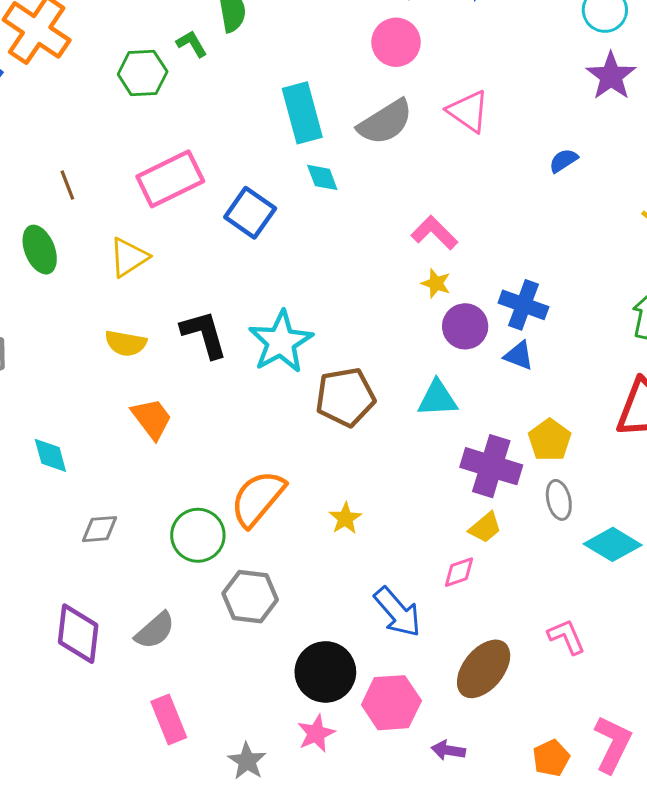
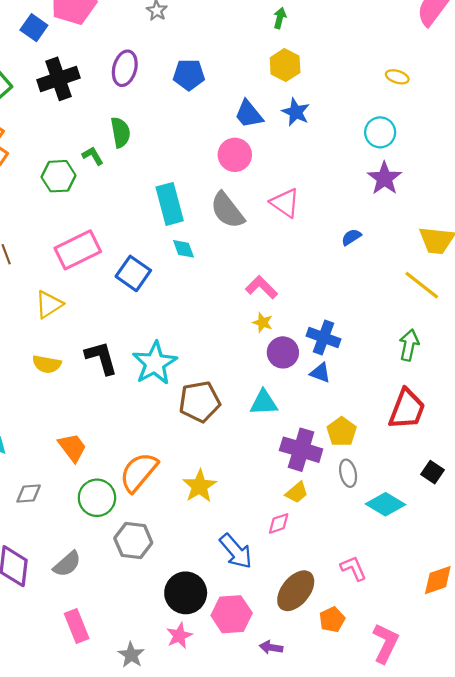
gray semicircle: (385, 122) -> (227, 210), turned 84
orange trapezoid: (152, 419) -> (72, 448), moved
yellow star: (345, 518) -> (200, 486), size x1.5
orange pentagon: (551, 758) -> (332, 620), moved

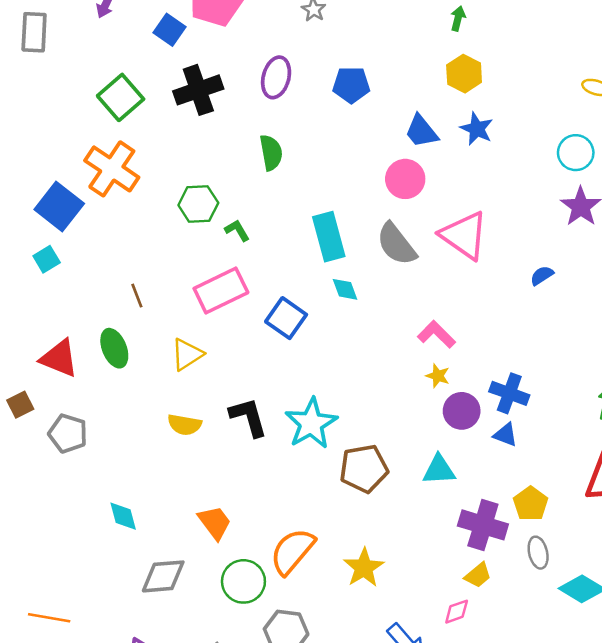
green L-shape: (93, 156) -> (237, 230), moved
pink triangle: (285, 203) -> (464, 235), size x1.4
gray diamond: (29, 494) -> (163, 576), size x1.5

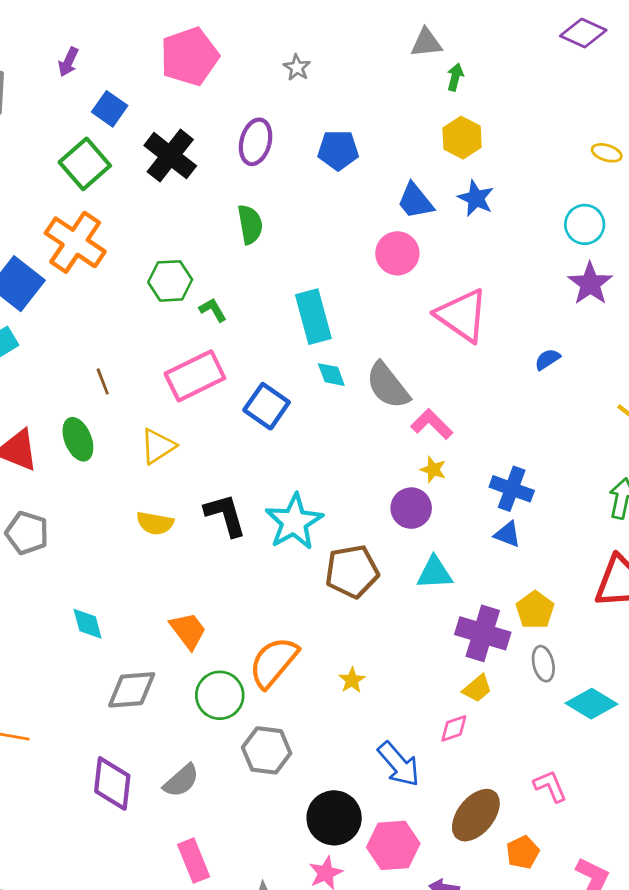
blue square: (169, 30) -> (110, 109), moved
black cross: (198, 90) -> (170, 156), turned -33
gray semicircle: (396, 244) -> (388, 386), moved
purple circle: (462, 411) -> (411, 508), moved
yellow star: (364, 568) -> (352, 680), size x0.6

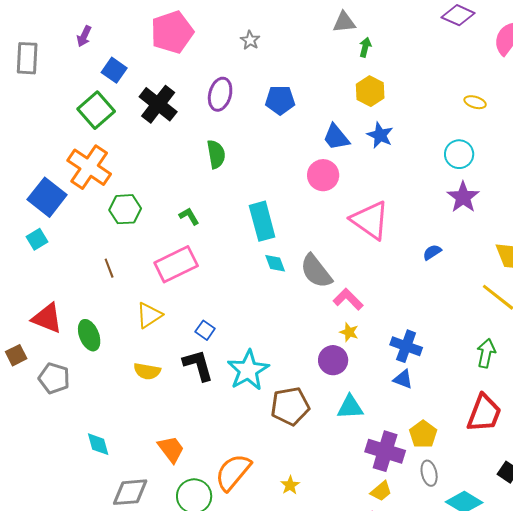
green hexagon: (170, 281) -> (125, 209), moved
blue square: (267, 406) -> (205, 330), moved, size x0.6
green ellipse: (78, 439) -> (89, 335), moved

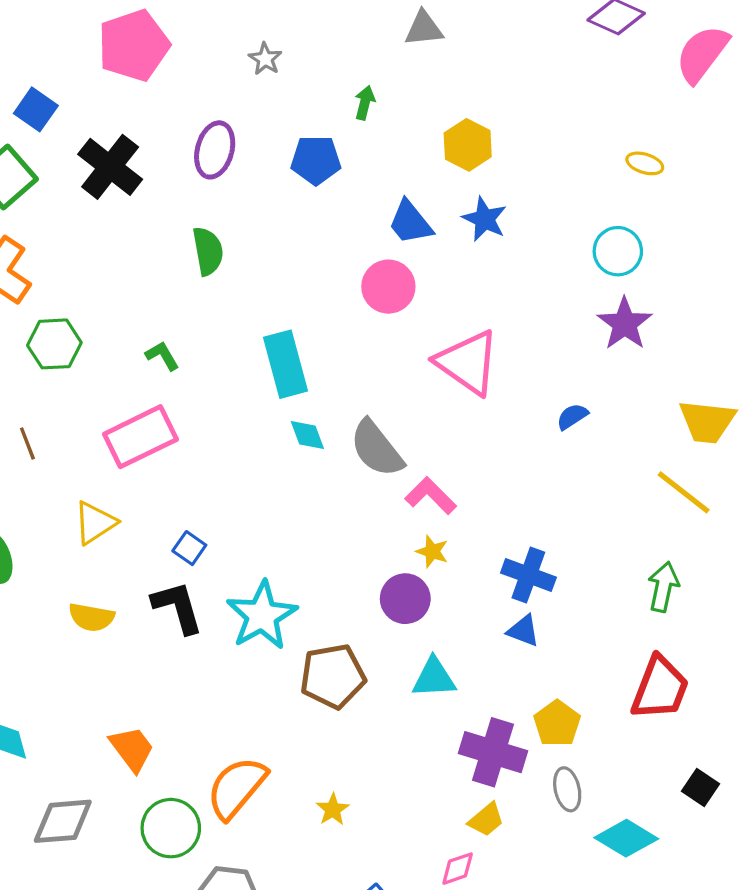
green arrow: (365, 47) -> (365, 103), moved

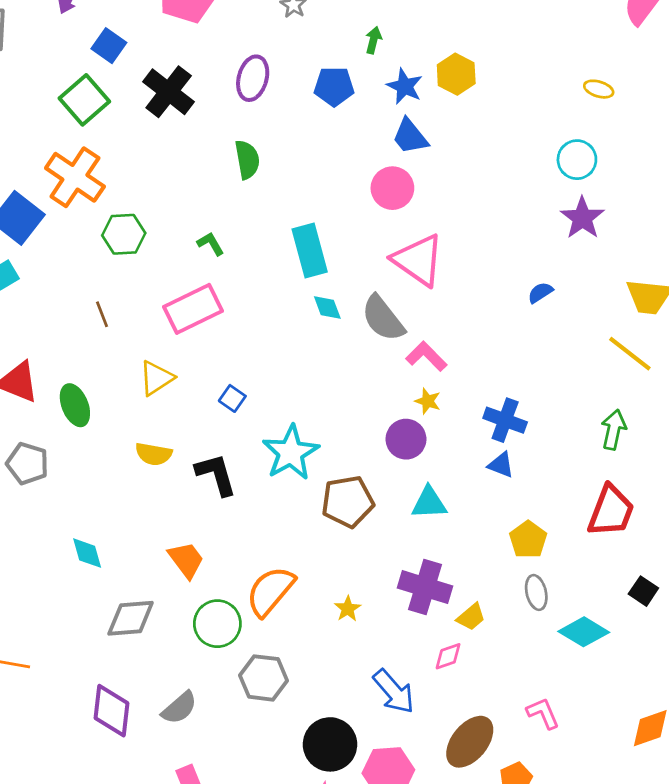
blue star: (485, 219) -> (405, 86), moved
pink triangle: (468, 362) -> (418, 260), moved
black L-shape: (178, 607) -> (216, 474), moved
purple cross: (493, 752) -> (425, 587), moved

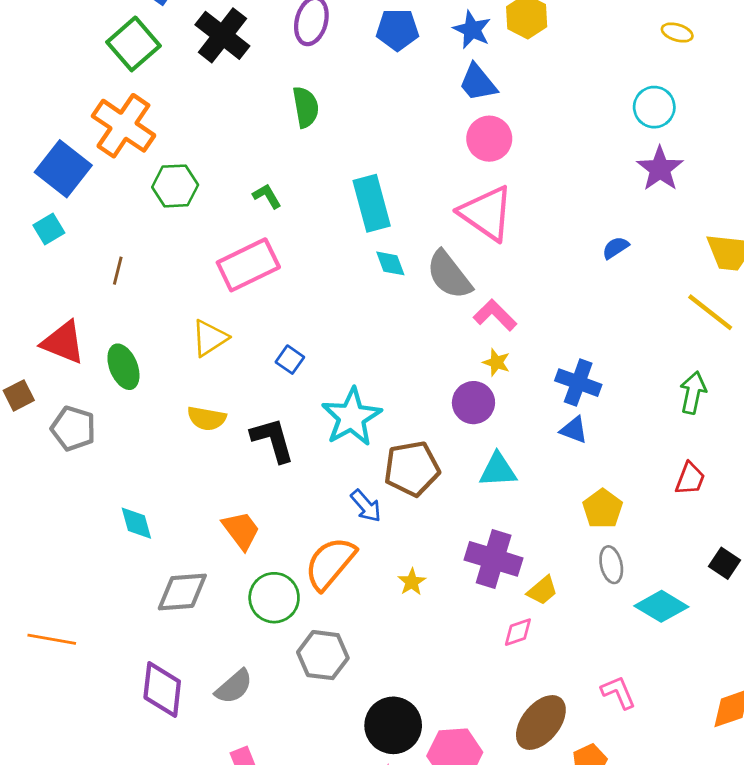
pink circle: (392, 188) -> (489, 139), moved
brown line: (102, 314) -> (118, 271), moved, turned 35
red trapezoid: (611, 511) -> (690, 479), size x0.6
blue arrow: (394, 692) -> (366, 506), moved, size x0.7

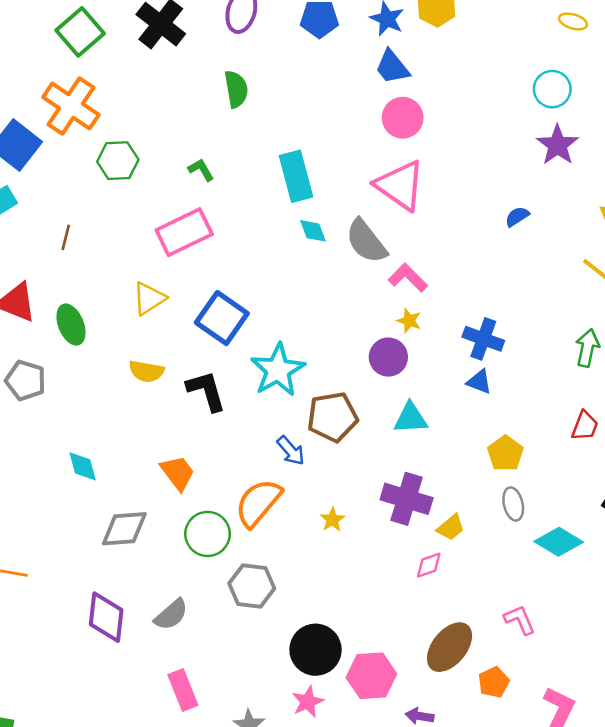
blue square: (290, 360) -> (222, 318), size x2.0

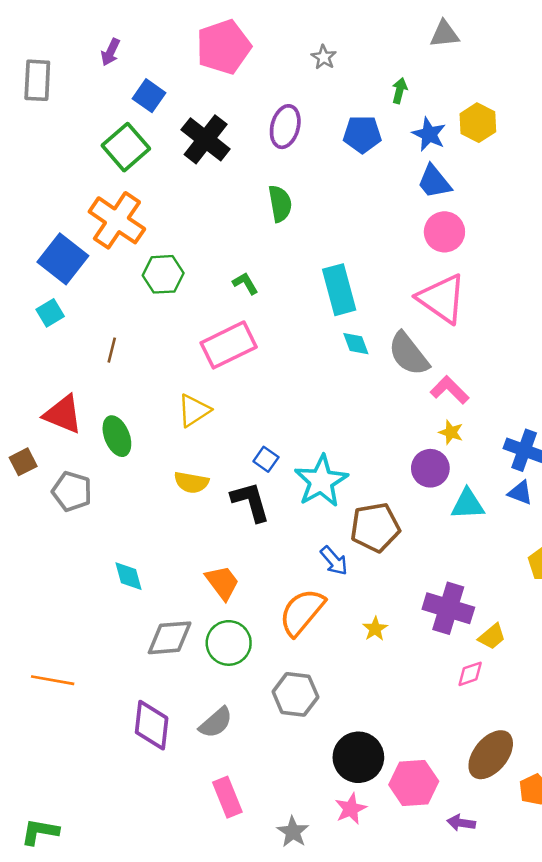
blue square: (222, 318) -> (266, 459), moved, size x0.5
cyan triangle: (410, 418) -> (468, 504), moved
green circle: (208, 534) -> (229, 643), moved

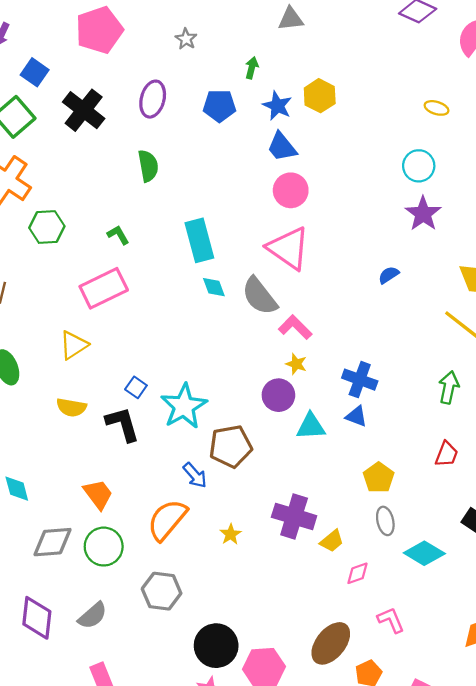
pink diamond: (470, 674) -> (357, 573), moved

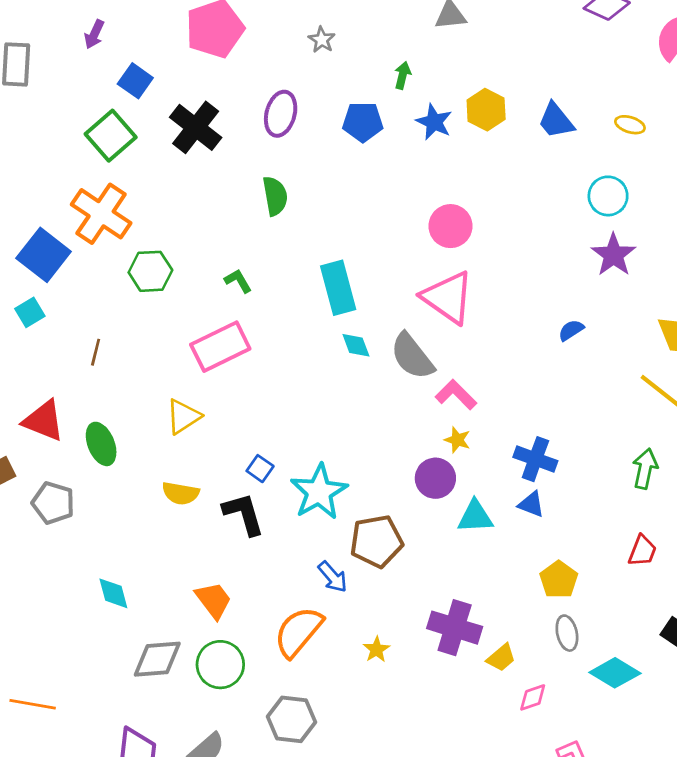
blue trapezoid: (282, 147) -> (556, 121), moved

